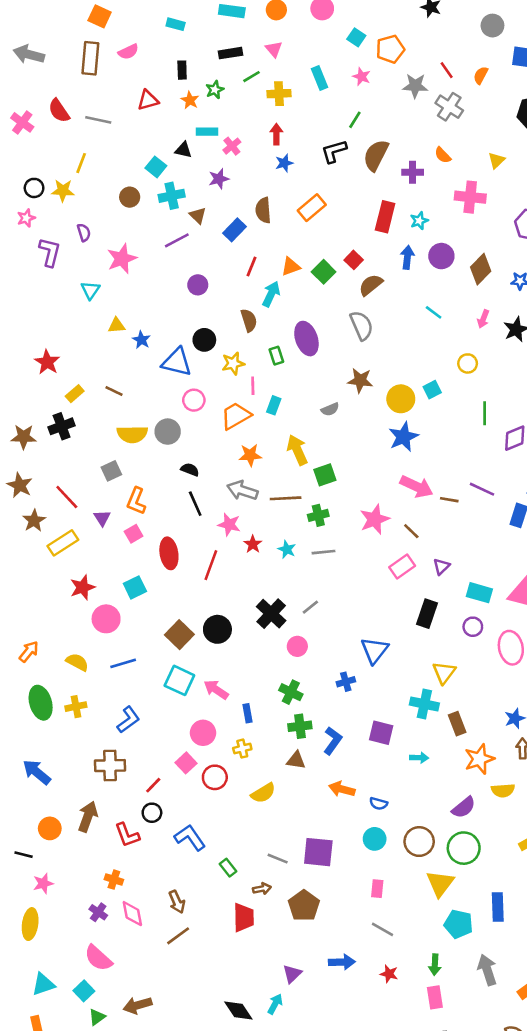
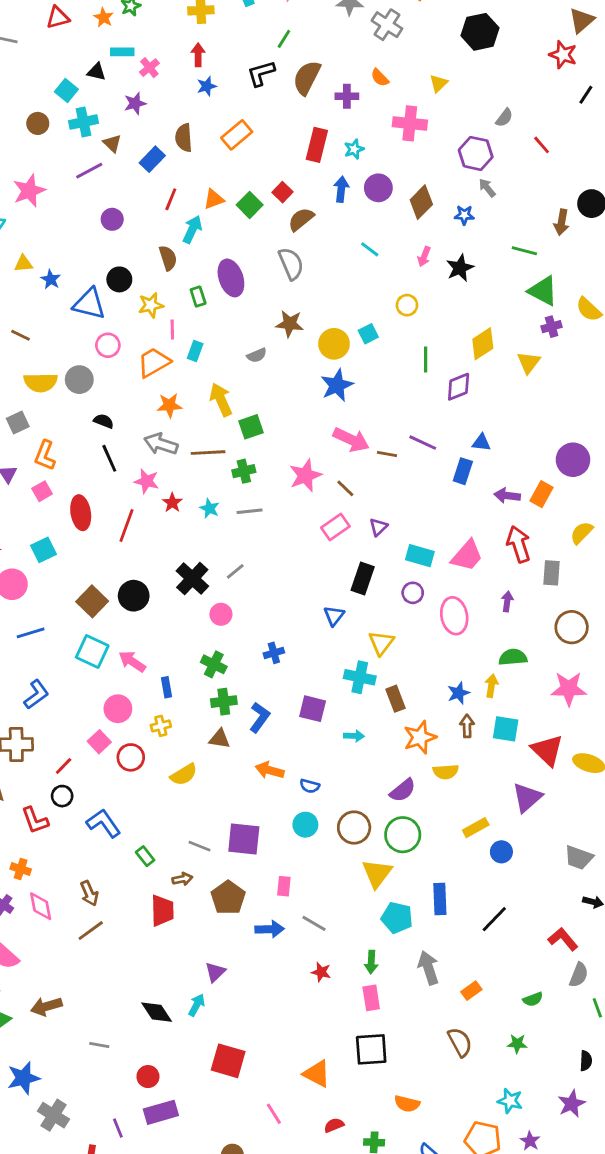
blue triangle: (375, 650) -> (334, 616), moved, size x0.7
pink rectangle: (377, 889) -> (284, 886), moved
blue arrow: (342, 962) -> (270, 929), moved

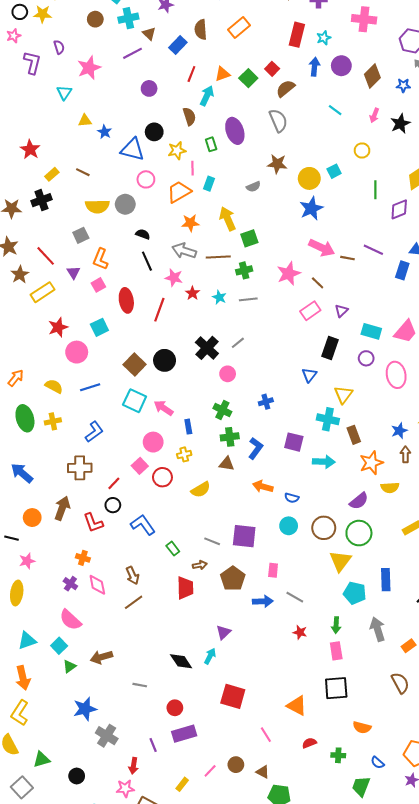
cyan arrow: (354, 736) -> (324, 462), size x1.5

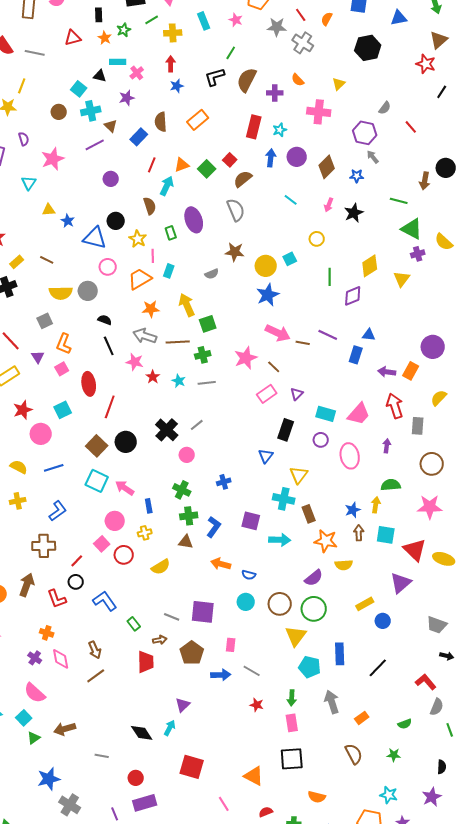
yellow star: (177, 150) -> (138, 239), turned -30
red line: (159, 310) -> (110, 407), moved
orange star: (371, 463) -> (326, 541), turned 30

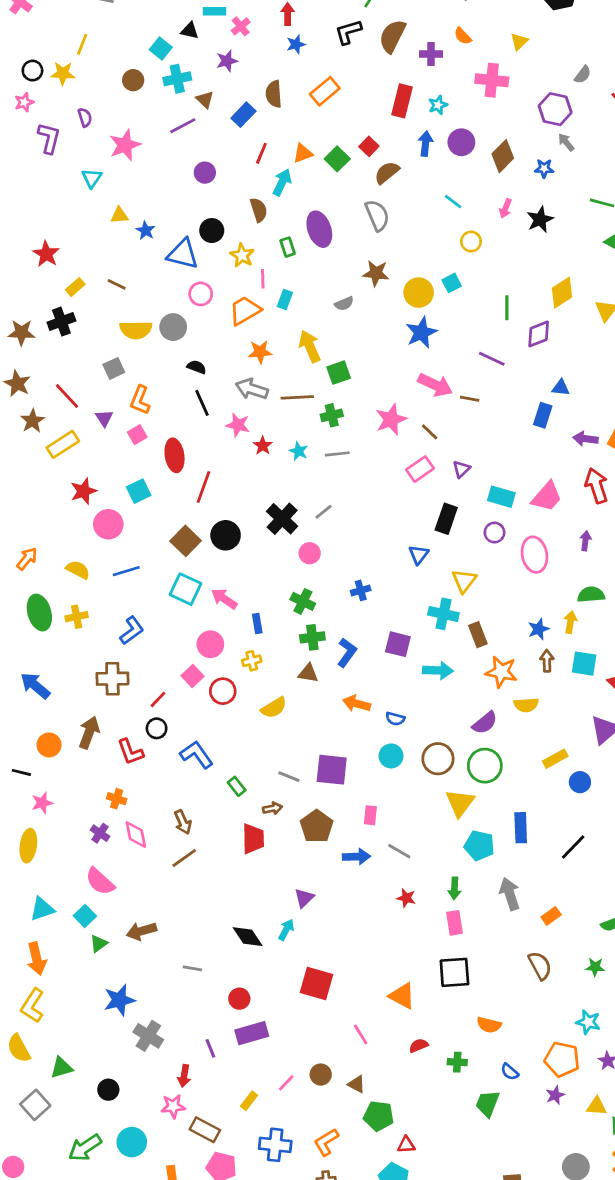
yellow circle: (317, 239) -> (471, 242), moved
purple line: (328, 335) -> (492, 359), moved

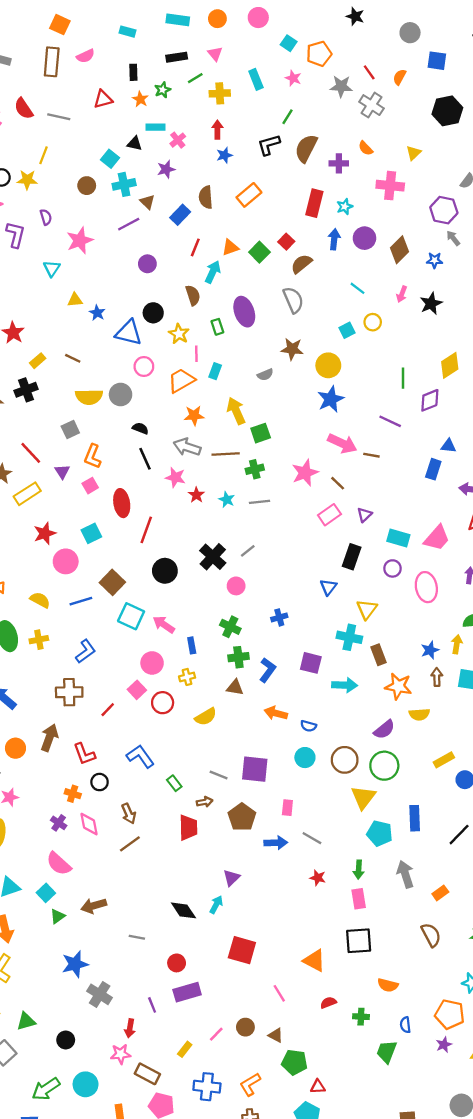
cyan square: (452, 283) -> (347, 330), moved
brown square: (186, 541) -> (112, 582), moved
black circle: (157, 728) -> (100, 782), moved
blue semicircle: (510, 1072) -> (405, 1025), turned 42

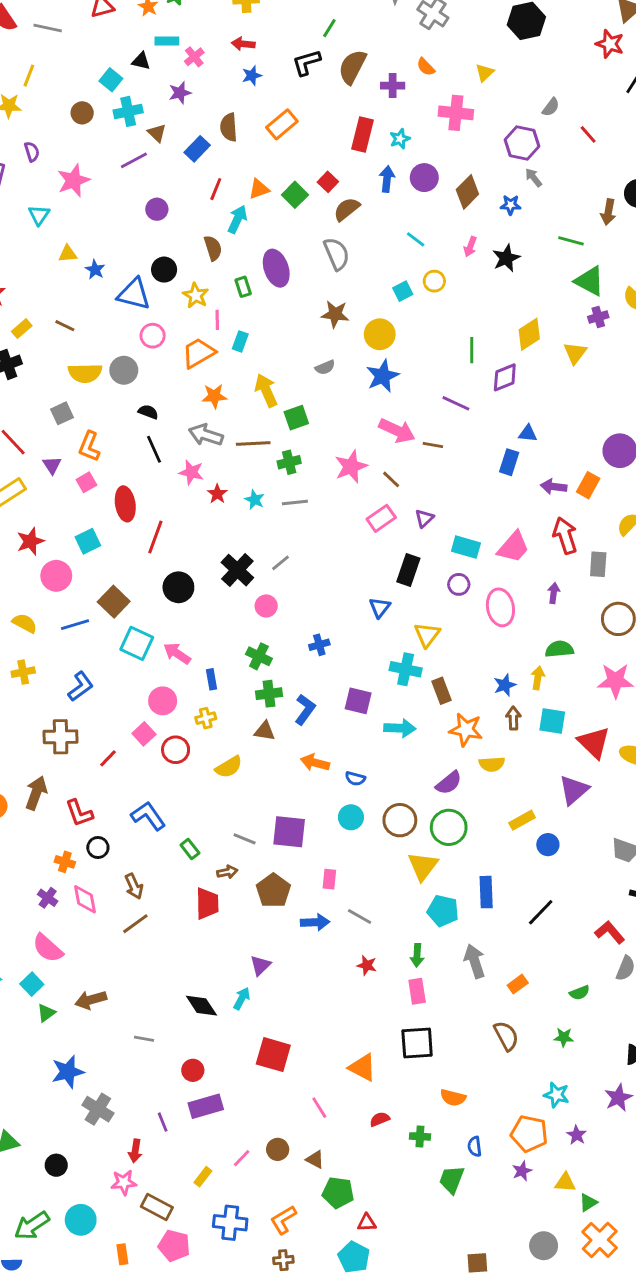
red arrow: (217, 130) -> (243, 44), turned -84
gray semicircle: (265, 375) -> (325, 367), moved

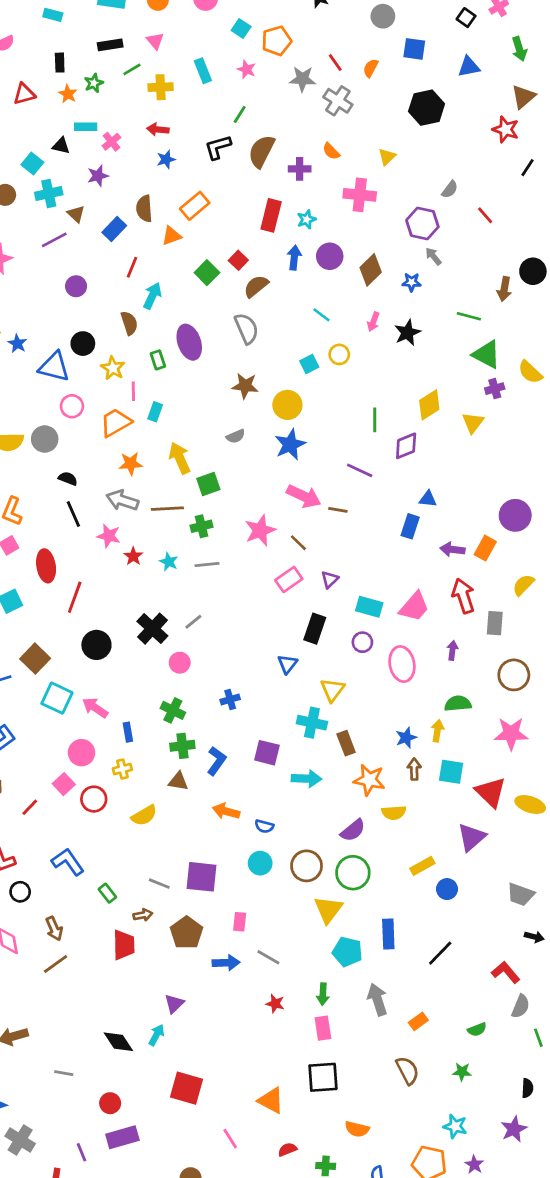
orange triangle: (259, 189) -> (172, 236), moved

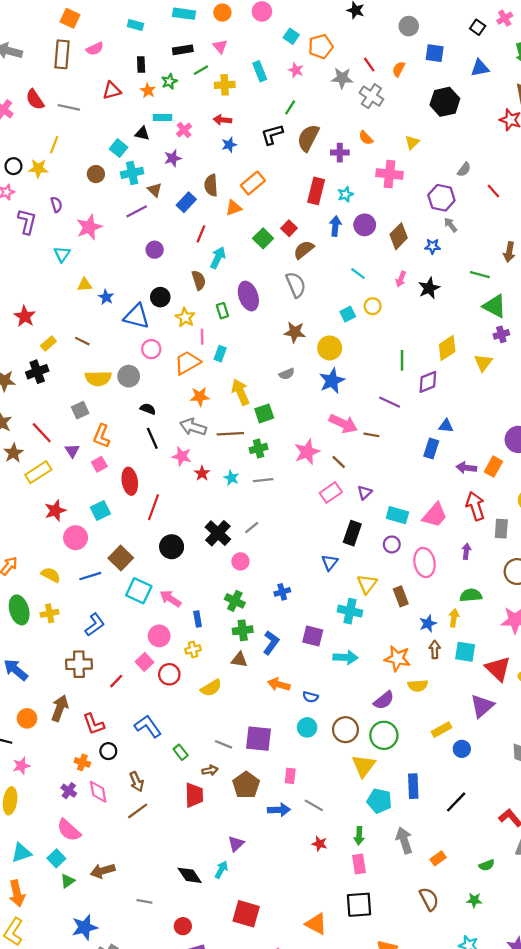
brown rectangle: (346, 743) -> (401, 596), moved

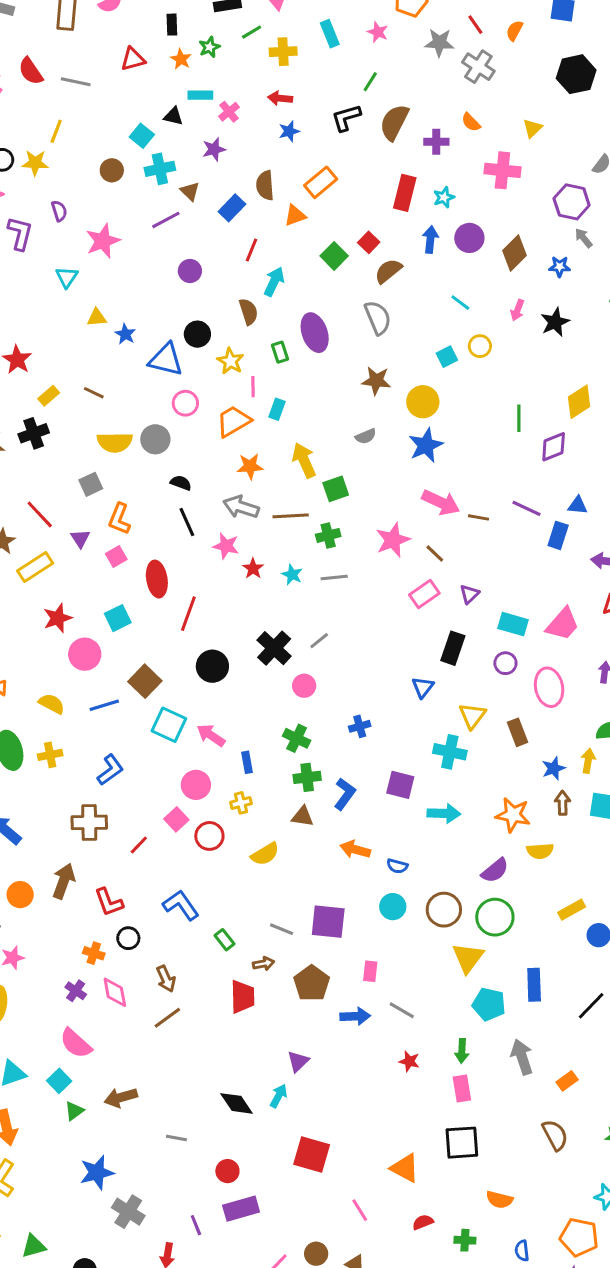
purple line: (390, 402) -> (526, 508), moved

